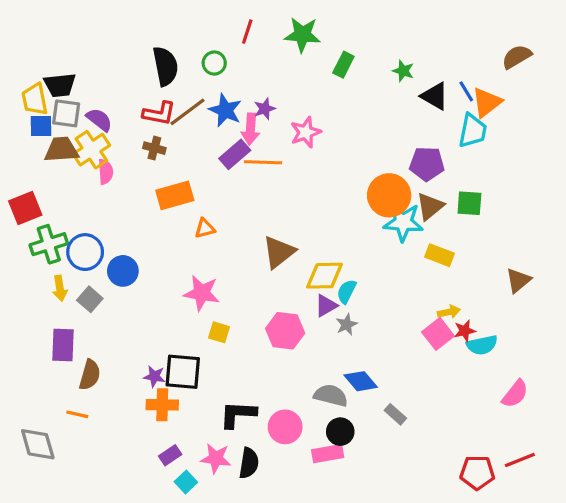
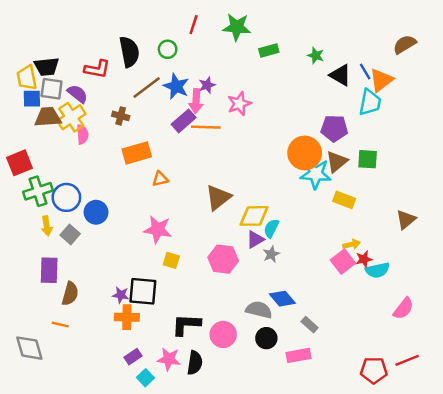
green rectangle: (343, 65) -> (269, 51), turned 48
red L-shape: (159, 113) -> (97, 69), moved
pink rectangle: (328, 454) -> (298, 355), moved

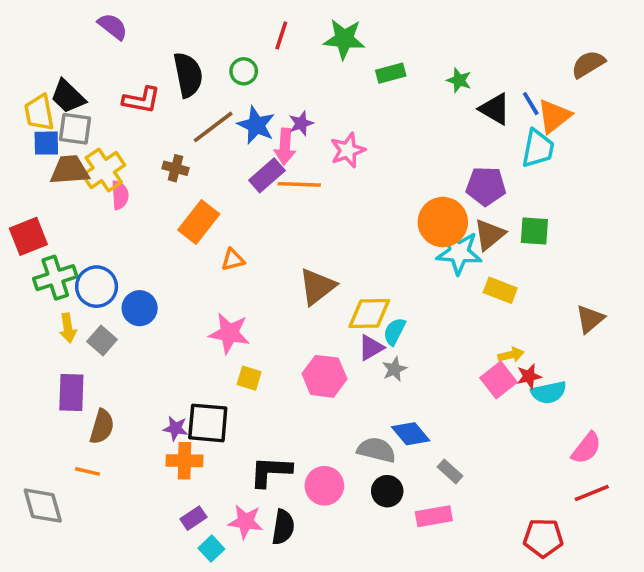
black trapezoid: (47, 67) -> (68, 96), turned 50
purple semicircle: (77, 94) -> (113, 26), moved
orange rectangle: (137, 153) -> (199, 222), turned -36
red line: (407, 360) -> (592, 493), moved

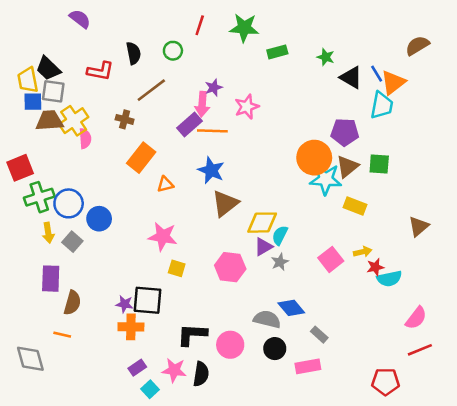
black semicircle: (188, 75) -> (133, 53), size x0.7
blue star: (256, 125) -> (211, 170), moved
pink square: (498, 380) -> (331, 259), moved

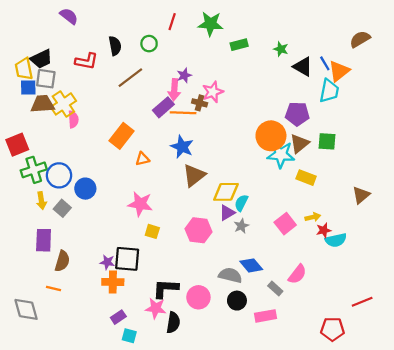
black trapezoid: (48, 68) -> (41, 59), turned -70
brown cross: (125, 119) -> (200, 103), moved
pink semicircle: (416, 318) -> (297, 274), moved
pink star: (174, 370) -> (156, 308), moved
cyan square: (150, 389) -> (129, 336), turned -32

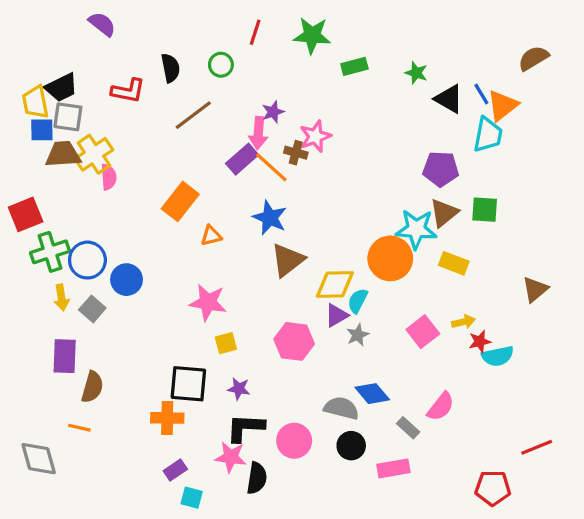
orange line: (183, 113) -> (271, 167), turned 40
orange circle: (271, 136) -> (390, 258), moved
yellow square: (152, 231) -> (226, 343), turned -32
purple star: (107, 262) -> (239, 389), moved

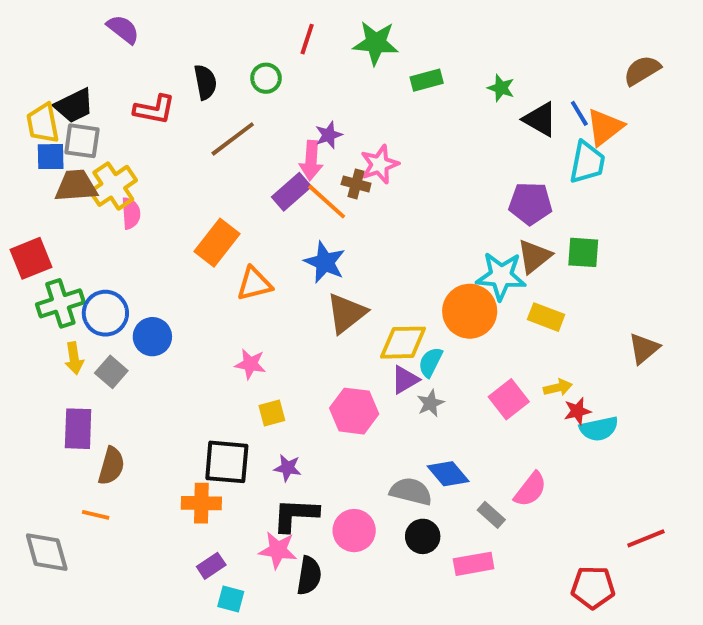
orange triangle: (211, 236) -> (254, 284), size x1.4
pink star: (208, 302) -> (250, 364), size x0.7

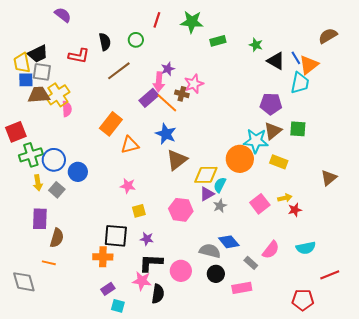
cyan semicircle: (599, 429) -> (306, 248), moved

